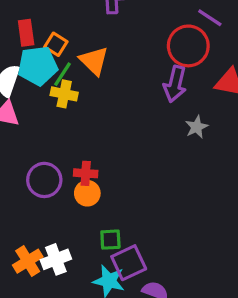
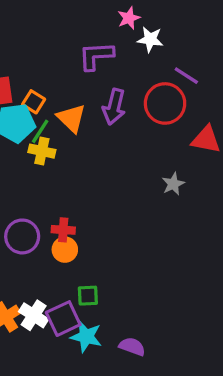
purple arrow: (175, 84) -> (114, 107), moved
white cross: (56, 259) -> (34, 315), turned -36
purple square: (129, 263) -> (63, 319), moved

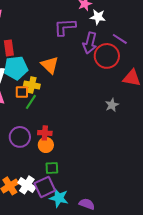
orange square: (34, 102) -> (22, 92), moved, turned -32
purple arrow: (114, 107) -> (90, 43), moved
green line: (40, 131) -> (31, 102), moved
green square: (88, 296) -> (52, 168), moved

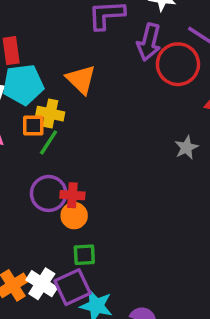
purple circle: (20, 137) -> (49, 193), moved

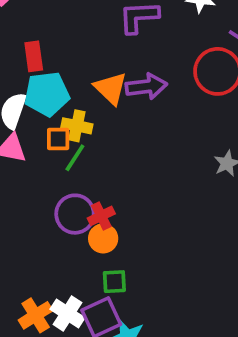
purple arrow: (149, 42) -> (146, 86), moved, turned -111
red cross: (72, 195) -> (101, 216), turned -30

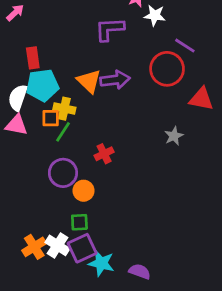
red cross: (101, 216) -> (104, 154), moved
green square: (114, 282) -> (79, 222), moved

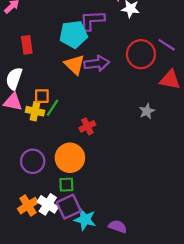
purple line: (185, 46) -> (167, 45), moved
cyan pentagon: (42, 85) -> (73, 34), moved
yellow cross: (64, 109) -> (35, 111), moved
purple circle: (63, 173) -> (33, 161), moved
orange circle: (84, 191) -> (70, 158), size x1.6

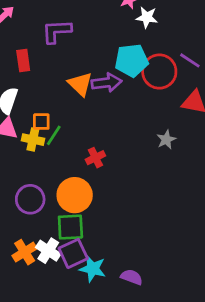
purple L-shape: (92, 20) -> (57, 31), moved
cyan pentagon: (73, 34) -> (132, 60), moved
green square: (66, 185) -> (70, 227), size x1.5

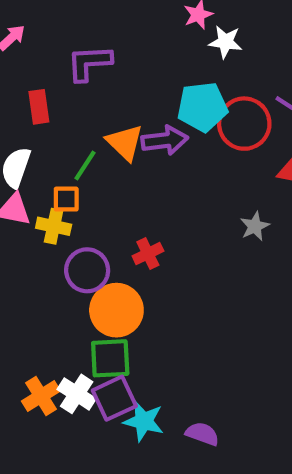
green line: (54, 135) -> (85, 166), moved
purple circle: (30, 199) -> (87, 270), moved

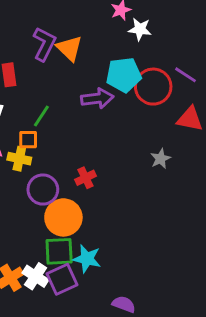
purple L-shape: (89, 63) -> (44, 44), turned 120
orange triangle: (125, 142) -> (69, 48), moved
cyan star: (144, 421) -> (87, 259), moved

